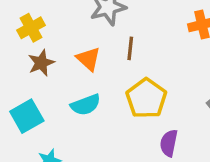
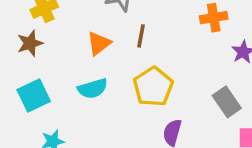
orange triangle: (88, 59) -> (99, 43), turned 36
brown star: (41, 63) -> (30, 43), moved

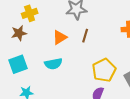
yellow pentagon: (153, 87) -> (104, 70), moved

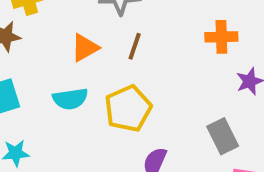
yellow pentagon: (104, 70) -> (128, 109), moved

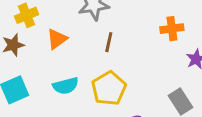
orange triangle: (85, 48) -> (57, 39), moved

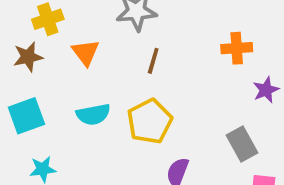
orange triangle: (57, 39) -> (86, 52), turned -35

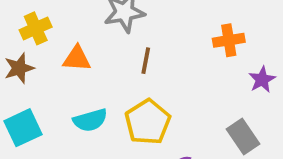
orange triangle: (86, 52) -> (77, 58), turned -44

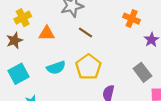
orange cross: (229, 40) -> (132, 19), turned 35
brown line: (146, 61) -> (86, 32), turned -64

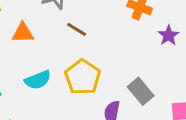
gray rectangle: (142, 72) -> (141, 91), moved

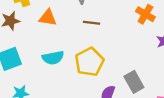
brown line: (77, 29) -> (92, 23), turned -35

